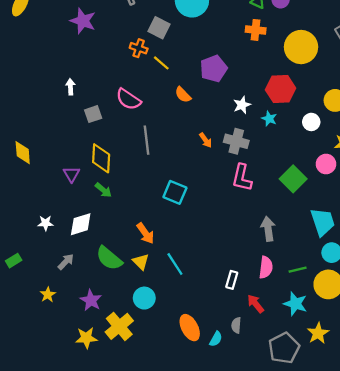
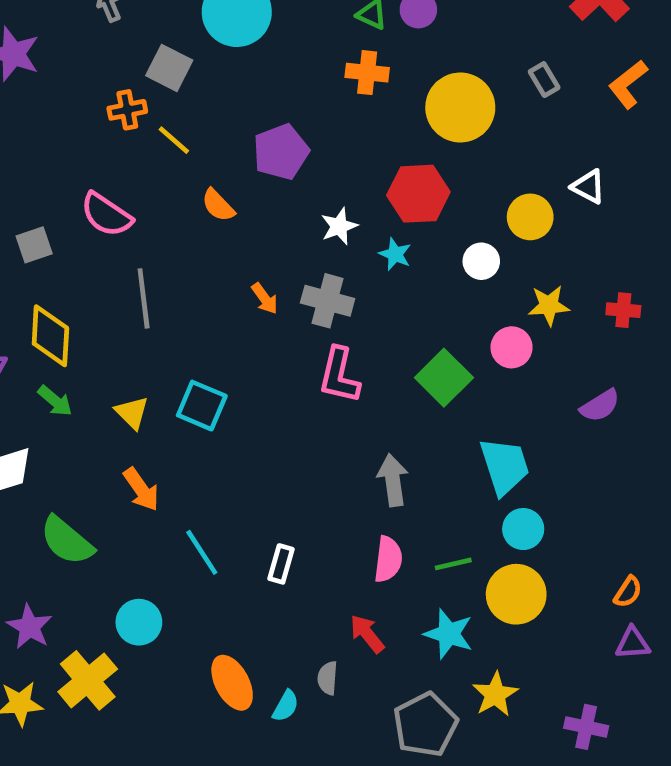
orange cross: (139, 48) -> (127, 110), turned -30
yellow triangle: (141, 262) -> (132, 413), moved
white rectangle: (232, 280) -> (281, 564), moved

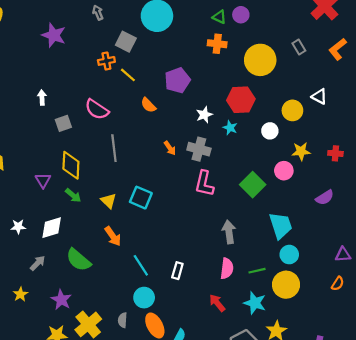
cyan circle: (139, 622) -> (144, 298), moved
purple triangle: (633, 643) -> (343, 255), moved
gray semicircle: (328, 678) -> (123, 320), moved

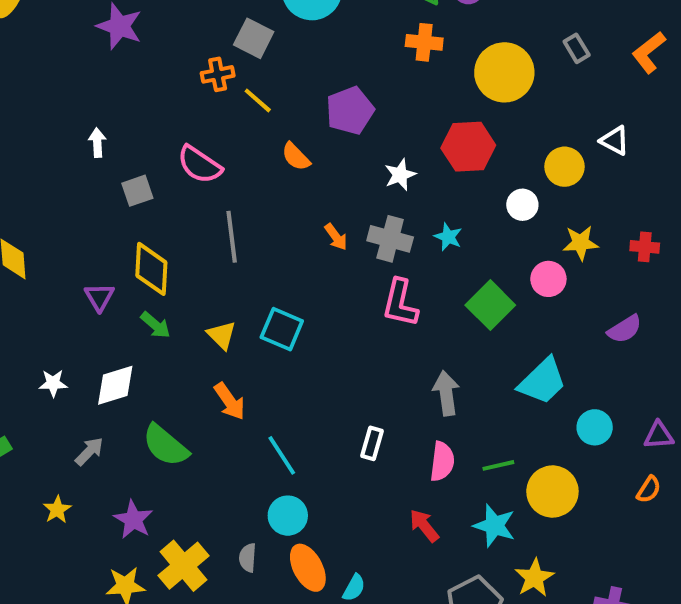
cyan star: (230, 128) -> (448, 237), moved
cyan trapezoid: (281, 225) -> (542, 381), turned 64
cyan circle: (289, 255) -> (595, 427), moved
white rectangle: (177, 271) -> (372, 443), moved

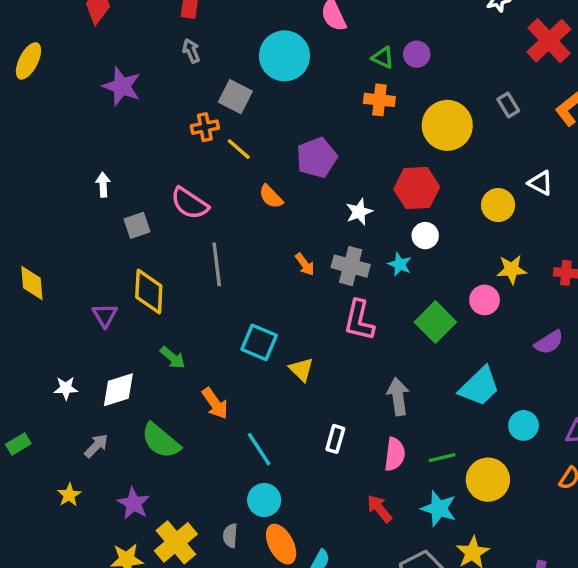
white circle: (522, 205) -> (425, 236), moved
green arrow: (155, 325) -> (173, 358), moved
yellow triangle: (222, 335) -> (301, 369), moved

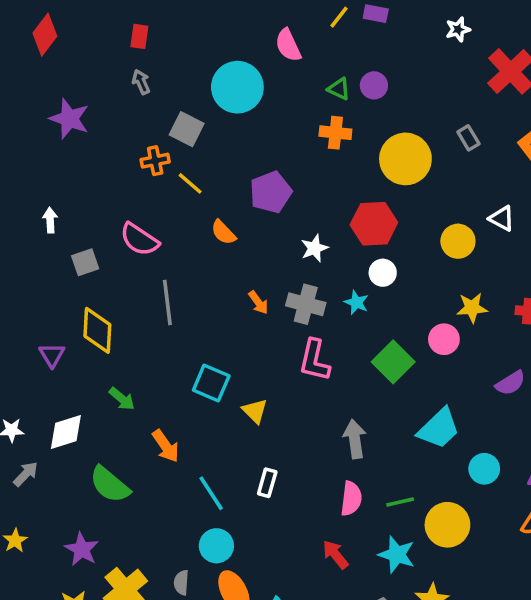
white rectangle: (335, 439) -> (267, 483), moved
gray arrow: (96, 446) -> (26, 474), moved

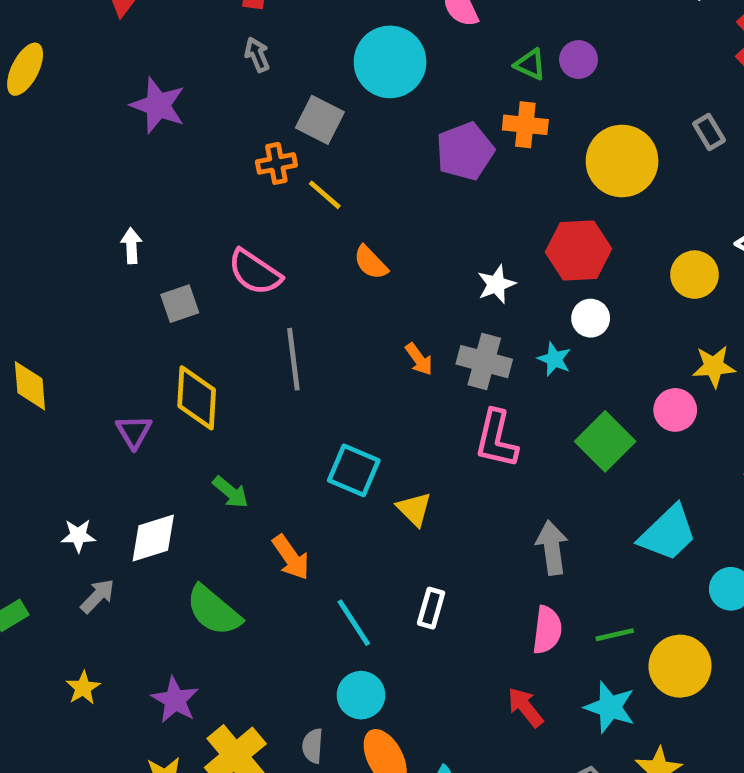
purple pentagon: (271, 192) -> (465, 151), moved

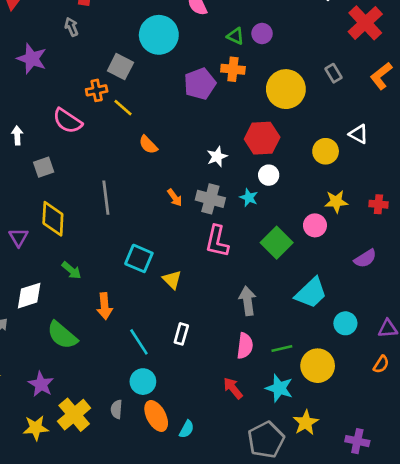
gray arrow: (257, 55) -> (71, 27), moved
pink semicircle: (255, 272) -> (67, 121), moved
orange arrow: (291, 557) -> (105, 306), turned 30

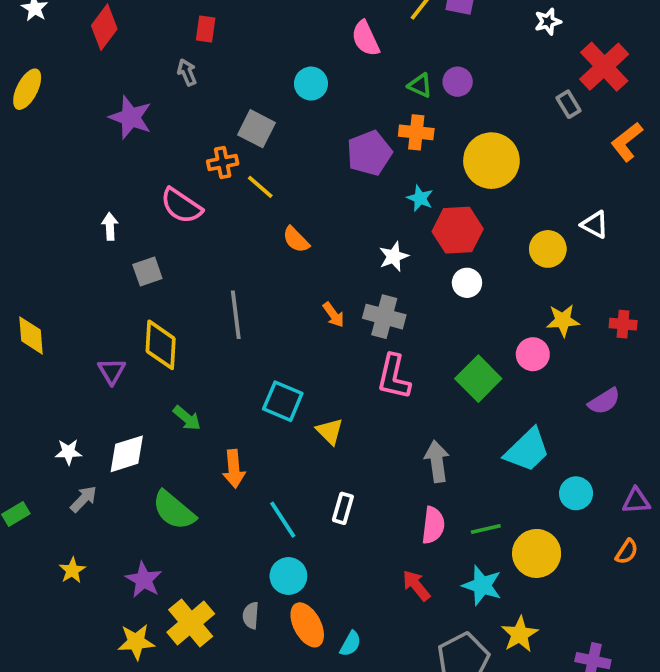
cyan circle: (159, 35) -> (311, 84), size x0.6
gray rectangle: (333, 73) -> (568, 104), moved
cyan star: (249, 198) -> (420, 198), moved

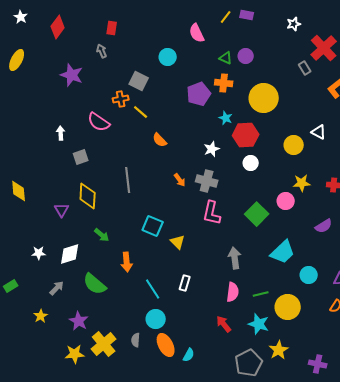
gray arrow: (84, 499) -> (57, 288), moved

